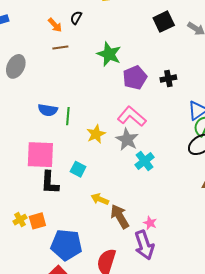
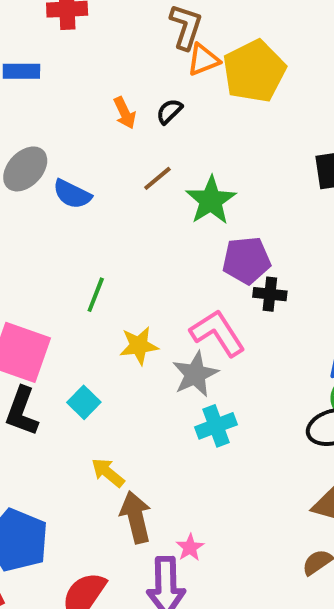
brown line: (60, 47) -> (157, 178), moved, turned -49
black cross: (168, 78) -> (270, 294), moved
blue semicircle: (48, 110) -> (72, 194), moved

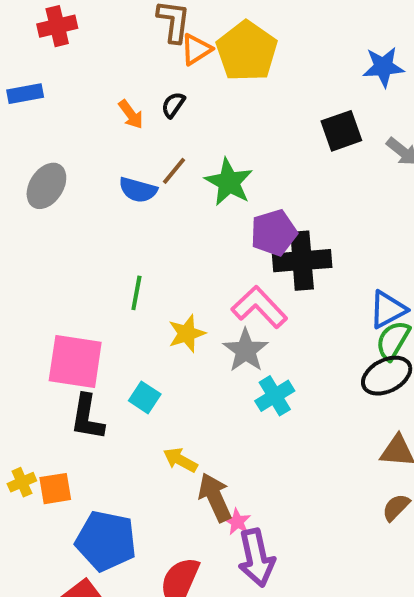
blue semicircle: (72, 194) -> (138, 190), moved
black cross: (270, 294) -> (302, 261), size x1.8
pink star: (190, 548) -> (237, 522), moved

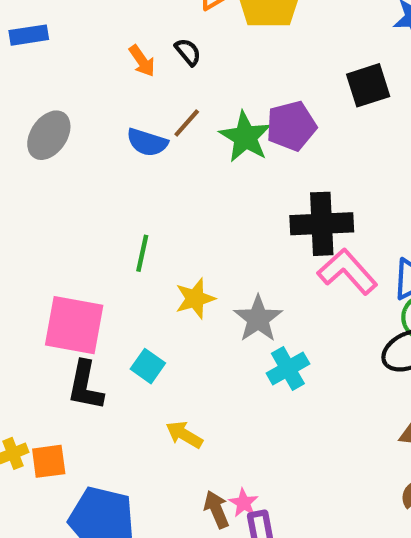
black semicircle: (173, 105) -> (188, 52), turned 104
purple pentagon: (274, 233) -> (291, 126), moved
pink L-shape: (259, 307) -> (347, 272), moved
brown arrow: (215, 497) -> (216, 509), moved, size x0.7

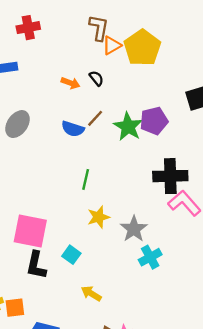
orange arrow: (142, 61) -> (71, 83), turned -36
green line: (142, 253) -> (86, 179), moved

